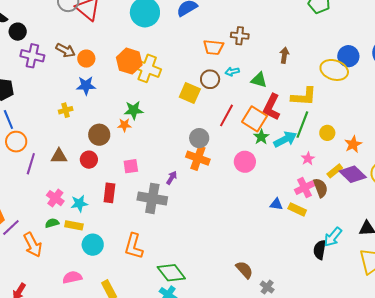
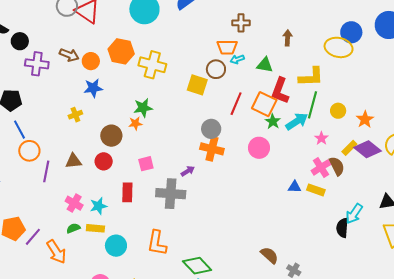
orange trapezoid: (213, 47) -> (227, 47), moved
orange hexagon: (129, 61) -> (121, 51), moved
purple arrow: (172, 178) -> (188, 171), turned 32

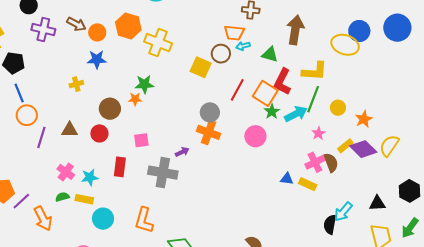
brown arrow: (288, 38) -> (295, 30), size x1.8

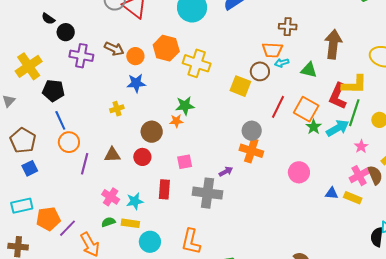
red L-shape: (282, 82) -> (338, 96), moved
pink circle: (255, 136) -> (299, 172), moved

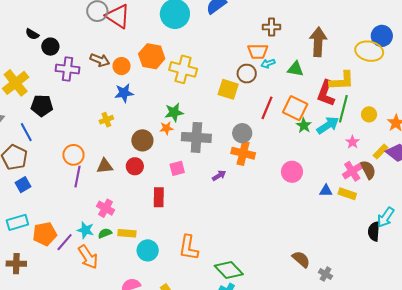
blue line: (60, 120) -> (26, 132), moved
orange circle: (69, 142) -> (73, 155), moved
gray cross: (208, 193) -> (196, 137), moved
cyan star: (135, 201) -> (85, 230), moved, turned 30

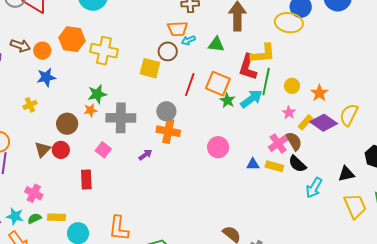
pink star: (353, 142) -> (289, 113), moved
brown triangle: (105, 166) -> (43, 150), moved, turned -36
pink square: (177, 168) -> (103, 150), turned -35
black semicircle: (374, 231) -> (297, 164), moved, turned -48

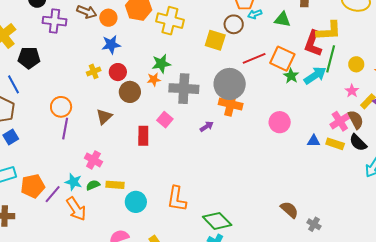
red line: (190, 85) -> (254, 58), turned 45
gray circle: (166, 111) -> (230, 84), size x1.6
red circle: (61, 150) -> (118, 72), moved
red rectangle: (86, 180) -> (143, 136), moved

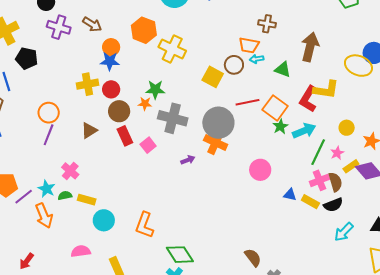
orange circle: (108, 18) -> (111, 47), moved
green line: (331, 59) -> (318, 152), moved
yellow cross: (94, 71) -> (88, 84), size x1.5
red rectangle: (143, 136) -> (125, 136), moved, turned -36
black semicircle: (358, 143) -> (333, 205), turned -78

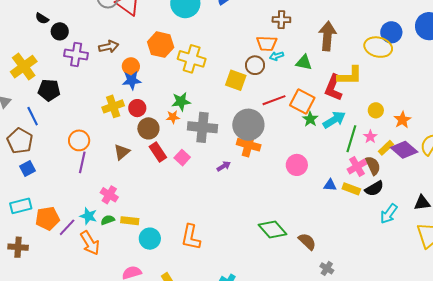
brown arrow: (92, 24) -> (109, 47), turned -36
green diamond: (180, 255) -> (272, 229), moved
brown semicircle: (253, 257) -> (307, 241), moved

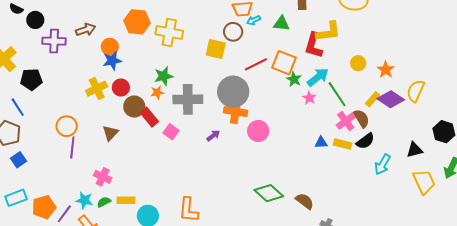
pink star: (370, 137) -> (309, 98), moved
green line: (351, 139) -> (337, 94), turned -44
red rectangle: (158, 152) -> (149, 117), moved
pink circle: (297, 165) -> (258, 131), moved

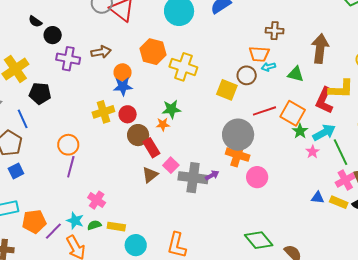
gray cross: (188, 99) -> (193, 178), moved
brown triangle: (110, 133) -> (150, 175), moved

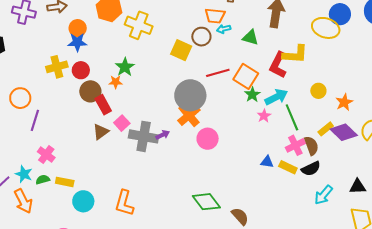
green star: (171, 109) -> (125, 67), turned -30
orange cross: (238, 155) -> (189, 115), turned 30
purple line: (71, 167) -> (35, 120), moved

